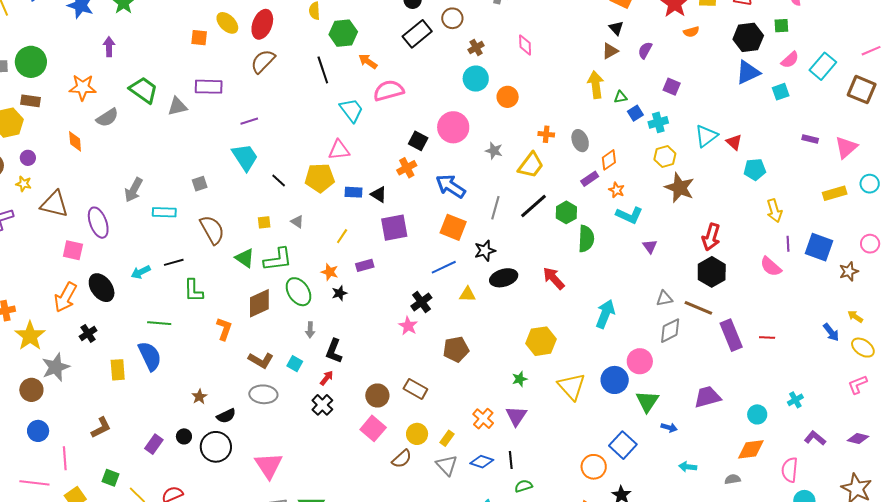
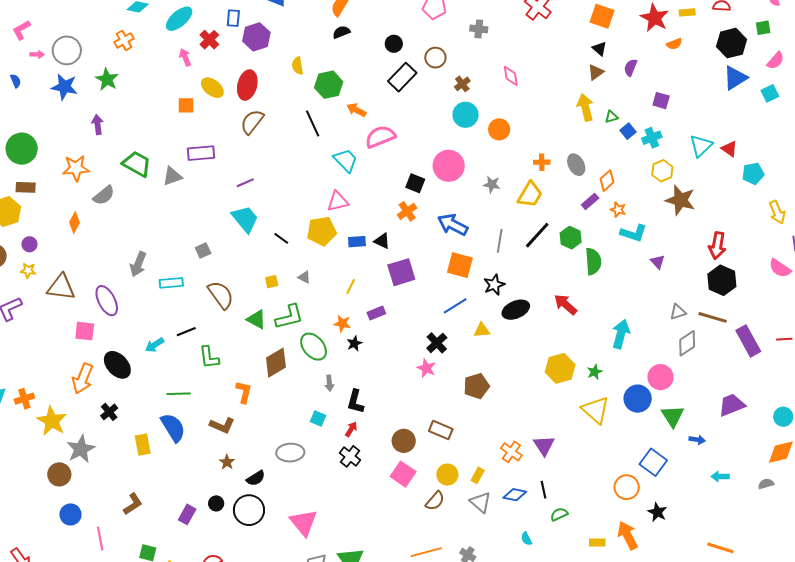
orange diamond: (75, 141) -> (74, 223), turned 40
brown L-shape: (261, 360) -> (222, 425), moved
green star: (520, 379) -> (595, 372), moved

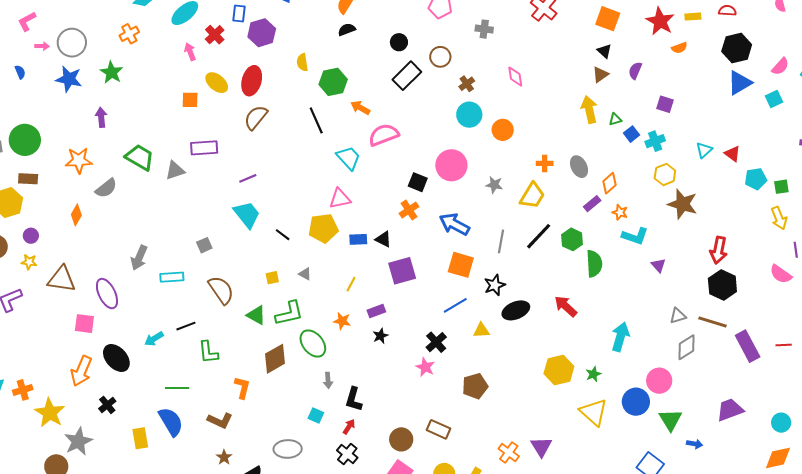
green square: (763, 28) -> (781, 187), moved
cyan triangle: (701, 146) -> (704, 150), size x0.7
black star: (354, 343) -> (380, 336), moved

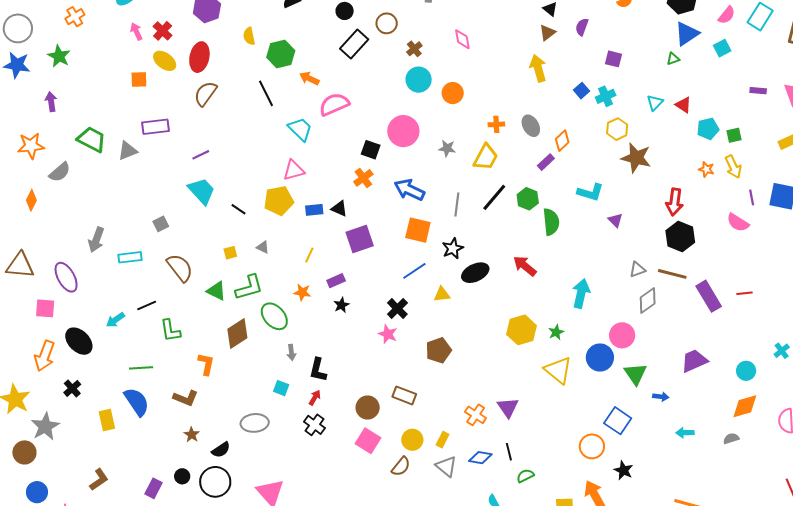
red cross: (215, 35) -> (163, 31), moved
green triangle: (615, 119) -> (673, 59), moved
orange star: (620, 212) -> (706, 169), moved

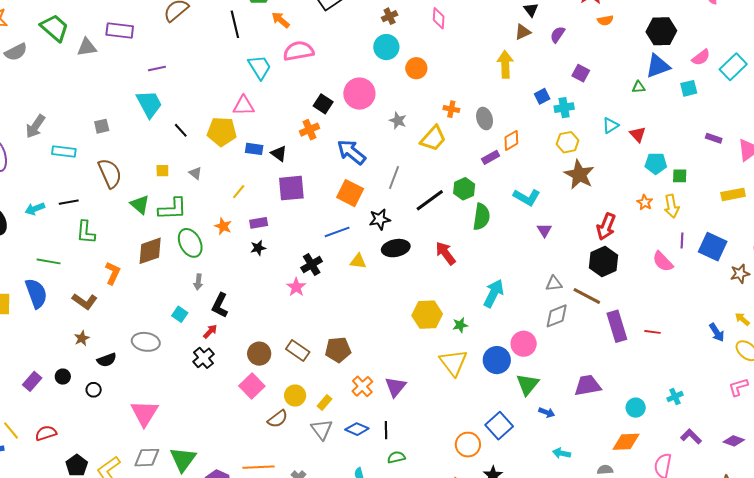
black line: (494, 197) -> (430, 200), moved
brown pentagon: (438, 350) -> (338, 350), moved
black circle: (215, 482) -> (94, 390), size x0.5

